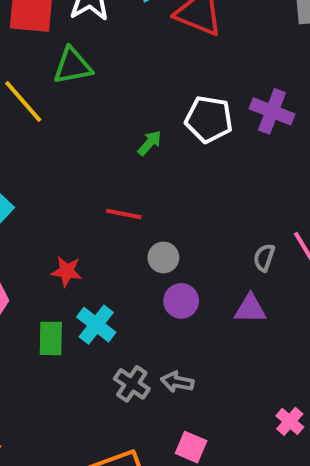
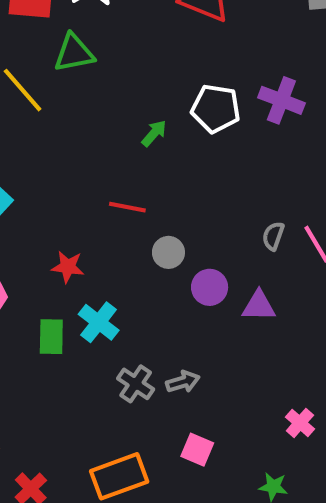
gray semicircle: (264, 257) -> (273, 236), moved
purple circle: (181, 301) -> (210, 287), moved
gray arrow: (177, 382) -> (183, 382), turned 152

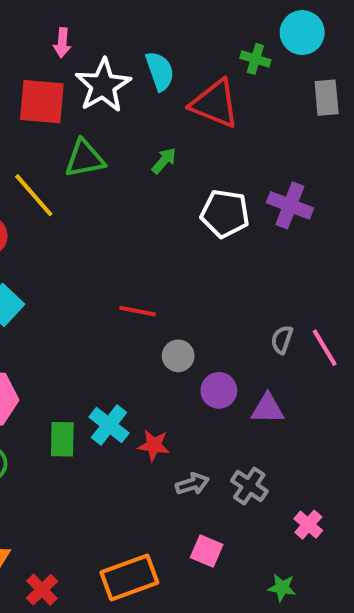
green arrow: (154, 133) -> (164, 161), moved
red star: (68, 267) -> (154, 445), moved
gray cross: (136, 384) -> (249, 486), moved

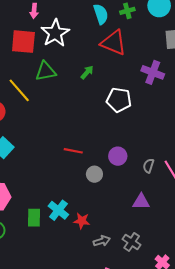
green cross: (255, 59) -> (127, 11), moved, turned -32
cyan semicircle: (160, 71) -> (101, 14), moved
purple cross: (290, 205) -> (153, 72), moved
purple circle: (219, 390) -> (118, 156), moved

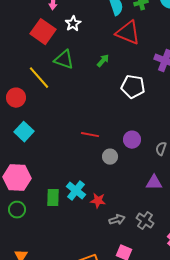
white star: (55, 33) -> (73, 24), size x0.6
red square: (23, 42) -> (43, 32), turned 30
green triangle: (46, 71) -> (64, 60), turned 30

